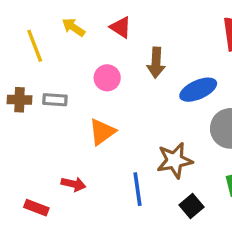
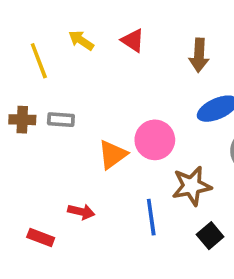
brown arrow: (156, 63) -> (199, 55), moved
pink circle: (107, 78) -> (155, 140), moved, size x1.4

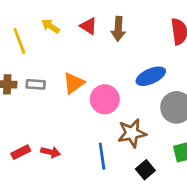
brown arrow: (199, 55) -> (118, 29), moved
orange triangle: (112, 155) -> (74, 83), moved
red rectangle: (41, 237) -> (21, 152), moved, turned -48

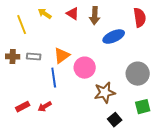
blue ellipse: (151, 76) -> (114, 37), moved
red arrow: (51, 152) -> (45, 107), turned 136
blue line: (102, 156) -> (54, 78), moved

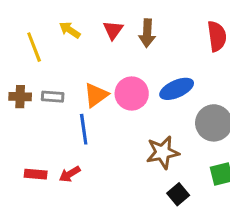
red triangle: (73, 14) -> (113, 30), turned 32
blue ellipse: (114, 37) -> (177, 89), moved
pink circle: (85, 68) -> (132, 94), moved
red rectangle: (23, 107) -> (36, 174), turned 32

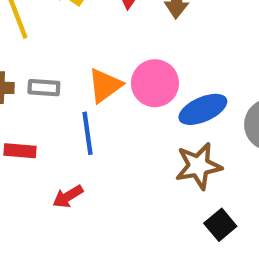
blue ellipse: (177, 89) -> (203, 109), moved
red rectangle: (36, 174) -> (20, 151), moved

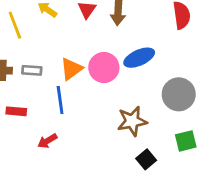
blue ellipse: (203, 109) -> (139, 58), moved

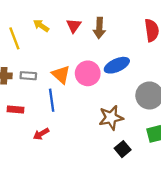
orange triangle: (71, 69) -> (61, 75), turned -42

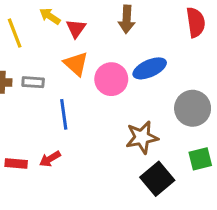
red triangle: (74, 26) -> (76, 29), moved
orange triangle: (61, 75) -> (76, 64), moved
red rectangle: (16, 109) -> (16, 163), moved
black square: (123, 149) -> (157, 179), size x1.5

